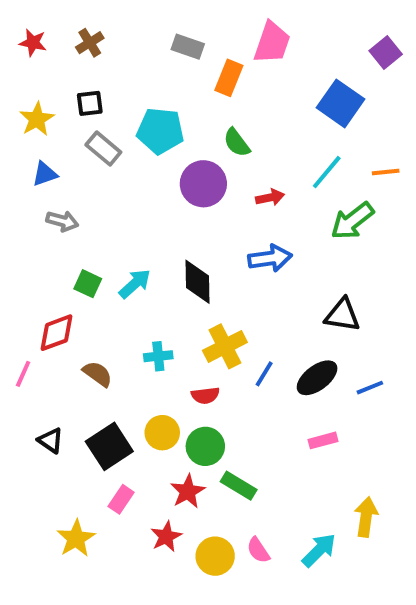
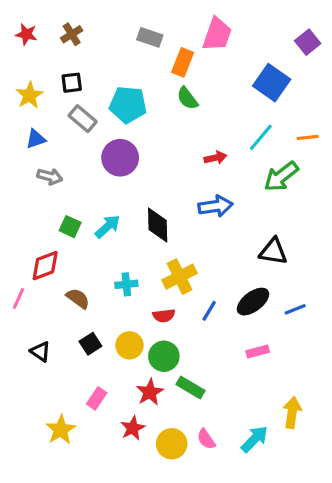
green semicircle: (237, 143) -> (187, 98), moved
purple circle: (203, 184) -> (120, 158), moved
blue line: (264, 374) -> (209, 311), moved
black square: (109, 446) -> (90, 344), moved, size x0.6

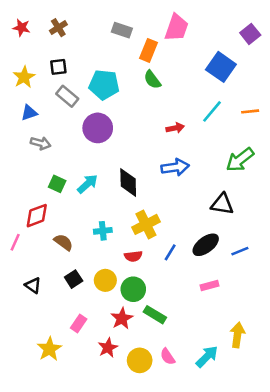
green arrow: (281, 176) -> (240, 160), moved

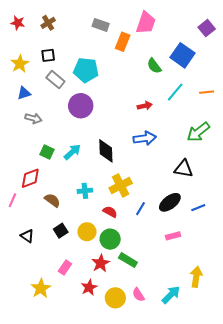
green semicircle: (152, 80) -> (154, 66), moved
red semicircle: (133, 256) -> (110, 212), turned -144

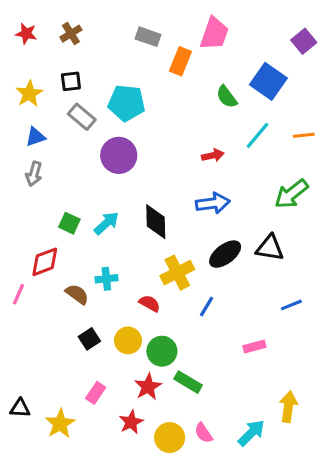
gray arrow: (33, 118) -> (34, 174), moved, turned 91
cyan cross: (85, 191) -> (106, 279), moved
black ellipse: (170, 202) -> (225, 254), moved
red semicircle: (110, 212) -> (150, 303), moved
black triangle: (27, 236) -> (20, 408), moved, turned -32

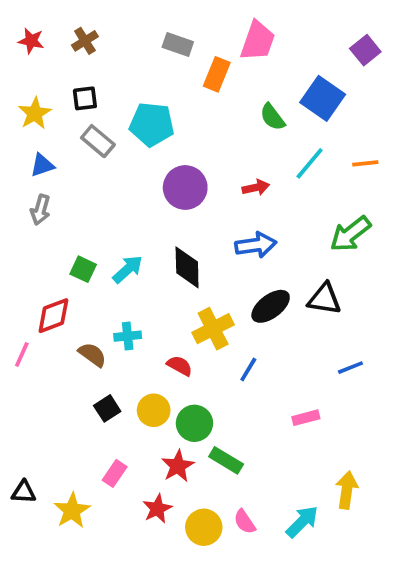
purple circle: (119, 155) -> (185, 188), moved

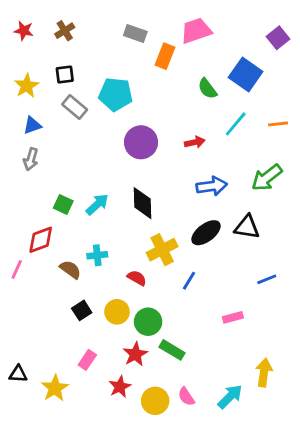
pink trapezoid: (258, 41) -> (196, 31), turned -128
blue arrow: (256, 245) -> (212, 186), moved

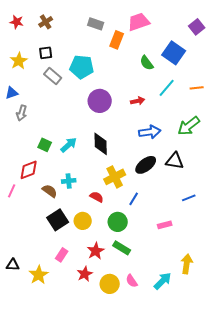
blue triangle: (32, 125) -> (12, 93), moved
black square: (82, 310) -> (58, 220), size x1.5
green circle: (148, 322) -> (118, 222), moved

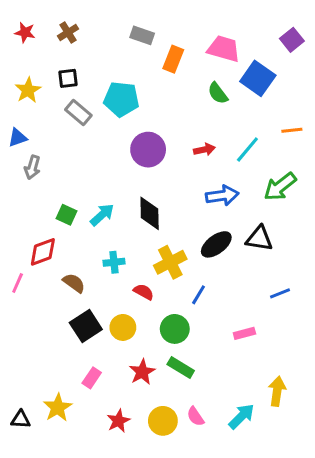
pink trapezoid: (139, 22) -> (224, 49), moved, turned 35
cyan line: (167, 88) -> (247, 150), moved
cyan cross: (69, 181) -> (114, 262), moved
black triangle: (13, 265) -> (21, 419), moved
red star: (85, 274) -> (118, 421), moved

